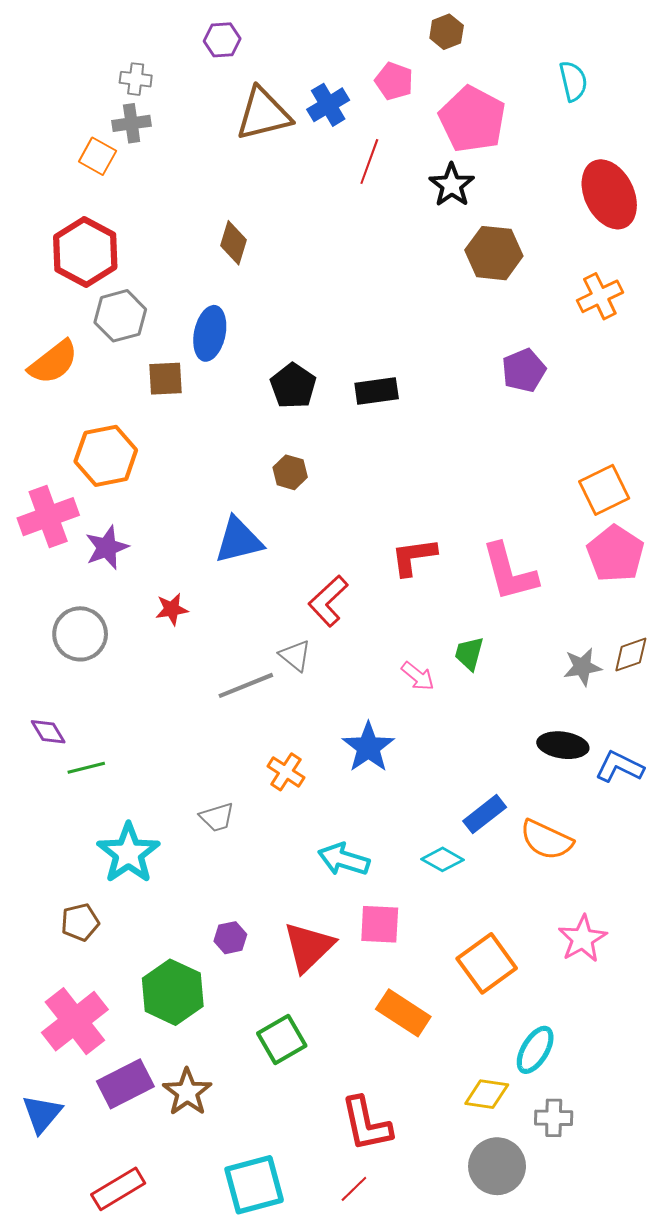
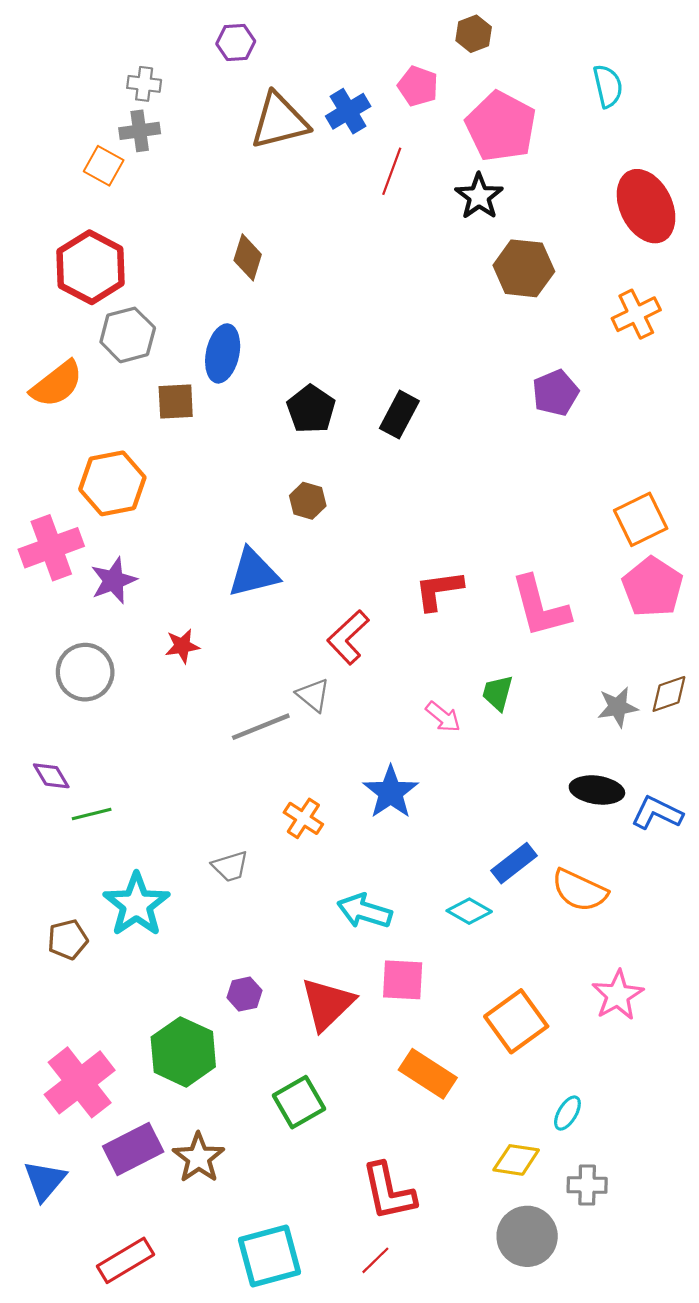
black rectangle: (377, 391) -> (399, 415), turned -54
brown pentagon: (80, 922) -> (68, 939), moved
cyan ellipse: (535, 1050) -> (567, 1113), size x0.7

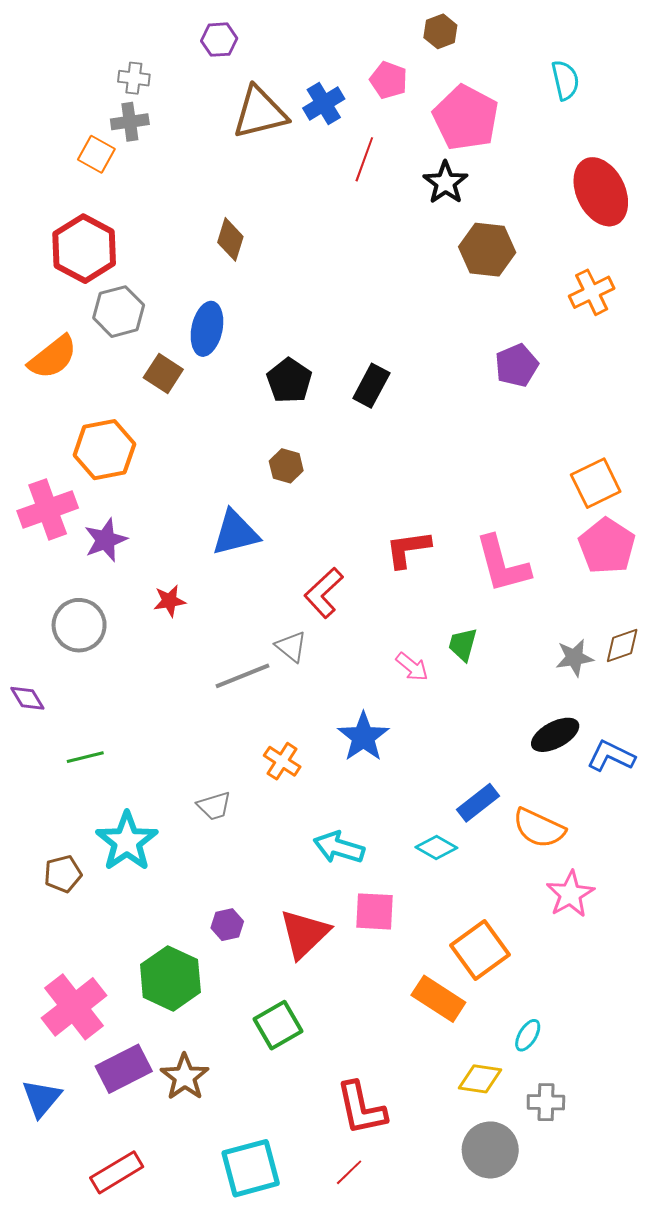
brown square: (176, 401) -> (163, 373), turned 36
purple diamond: (51, 776) -> (27, 698), moved
black ellipse: (597, 790) -> (555, 735), turned -36
pink star: (618, 995) -> (570, 894), moved
orange rectangle: (428, 1074) -> (438, 999), moved

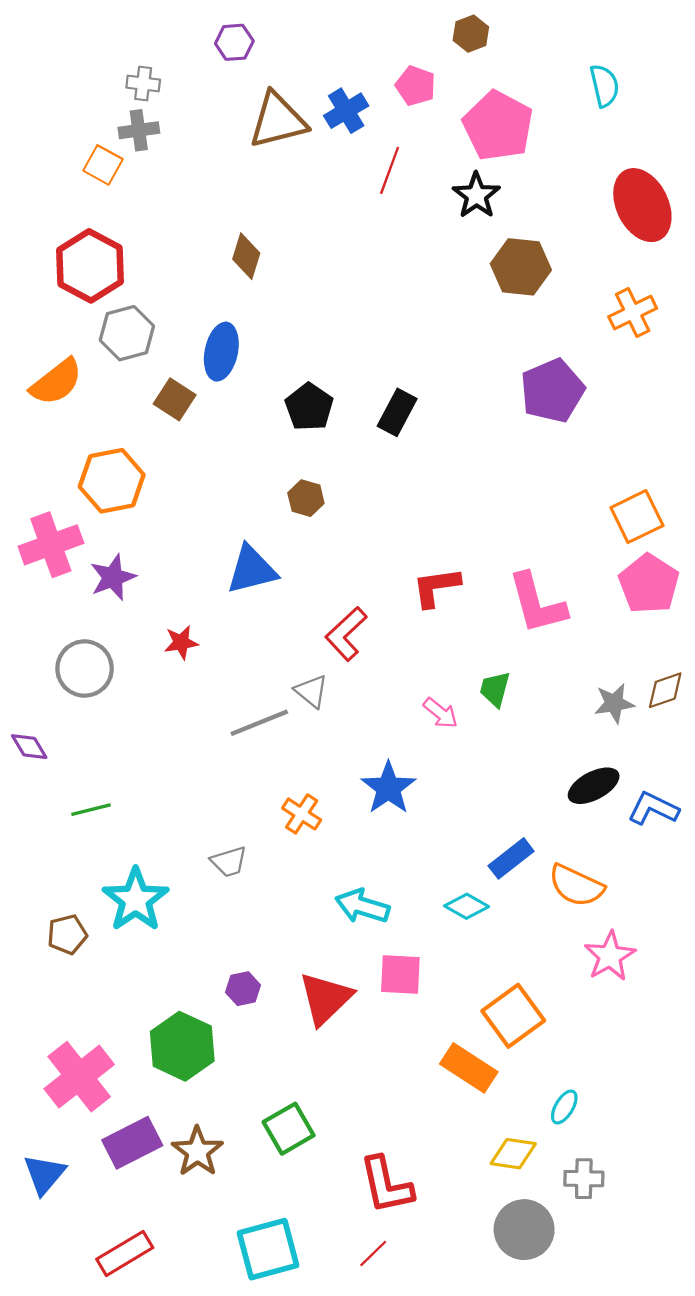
purple pentagon: (517, 365) -> (552, 391), size x1.4
green square: (278, 1025) -> (289, 1129), moved

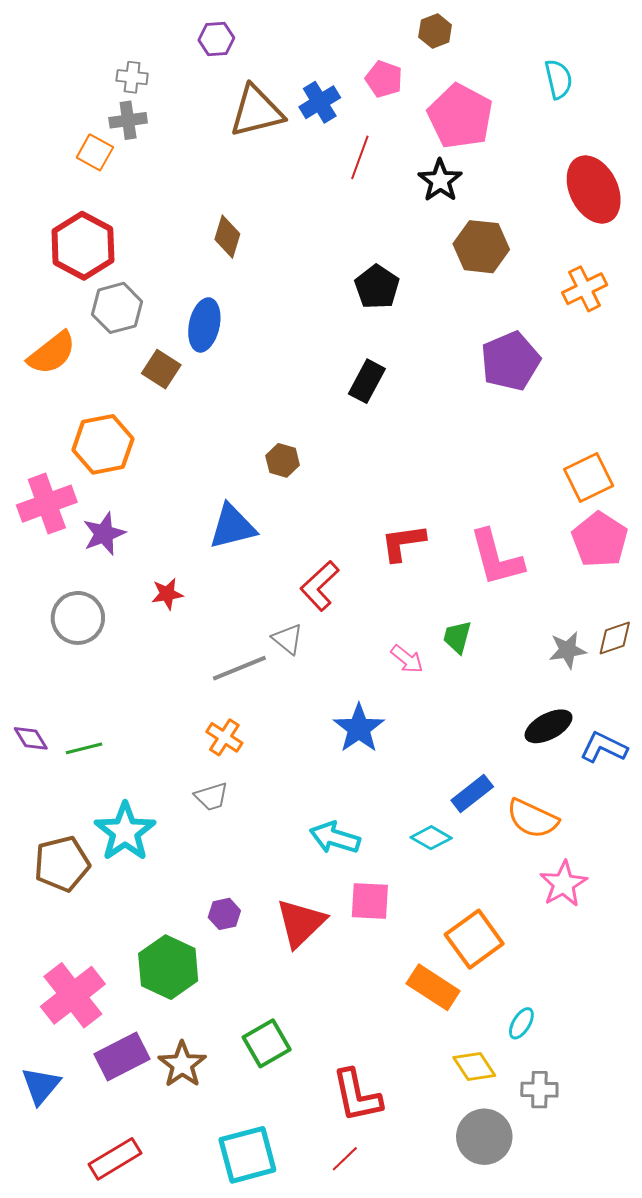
black pentagon: (309, 407) -> (377, 287), moved
purple diamond: (29, 747) -> (31, 738), moved
orange cross: (302, 814) -> (224, 737), moved
brown pentagon: (67, 934) -> (62, 864), size x1.5
yellow diamond: (513, 1154) -> (474, 1066), turned 48

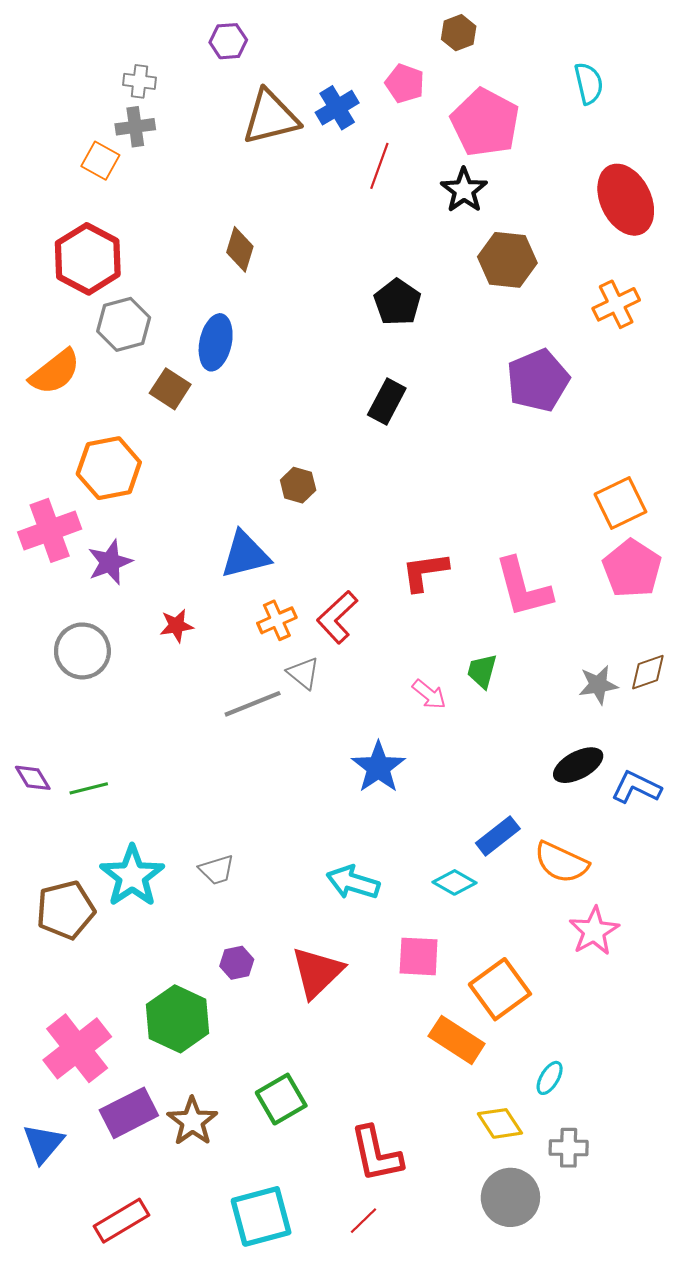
orange cross: (224, 737) -> (277, 620), moved, turned 33
gray trapezoid: (211, 797) -> (217, 870), moved
pink square: (370, 901) -> (419, 956), moved

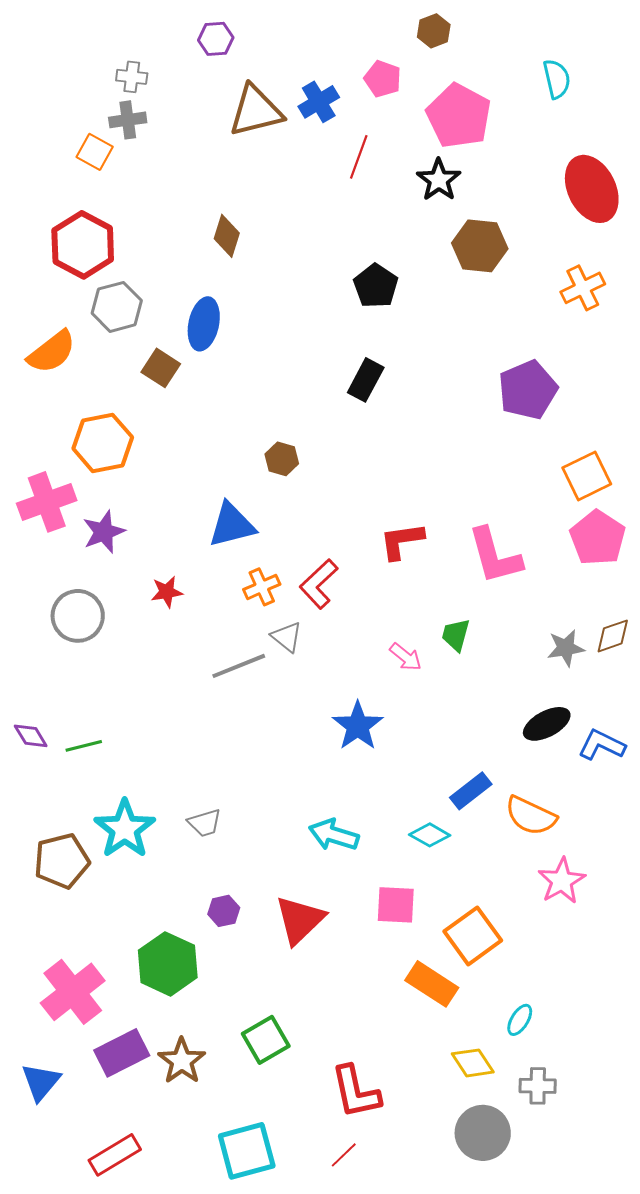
purple pentagon: (538, 380) -> (528, 390), moved

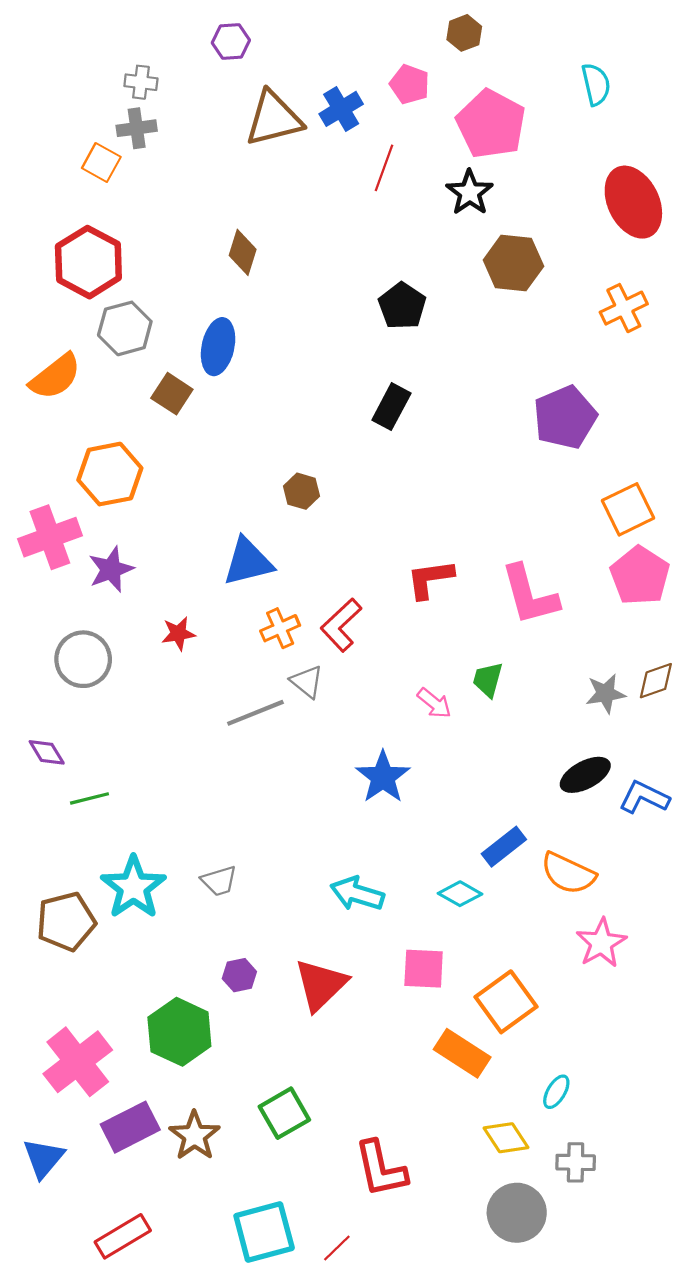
purple diamond: (31, 736) -> (47, 752), moved
red line: (344, 1155) -> (337, 1248), moved

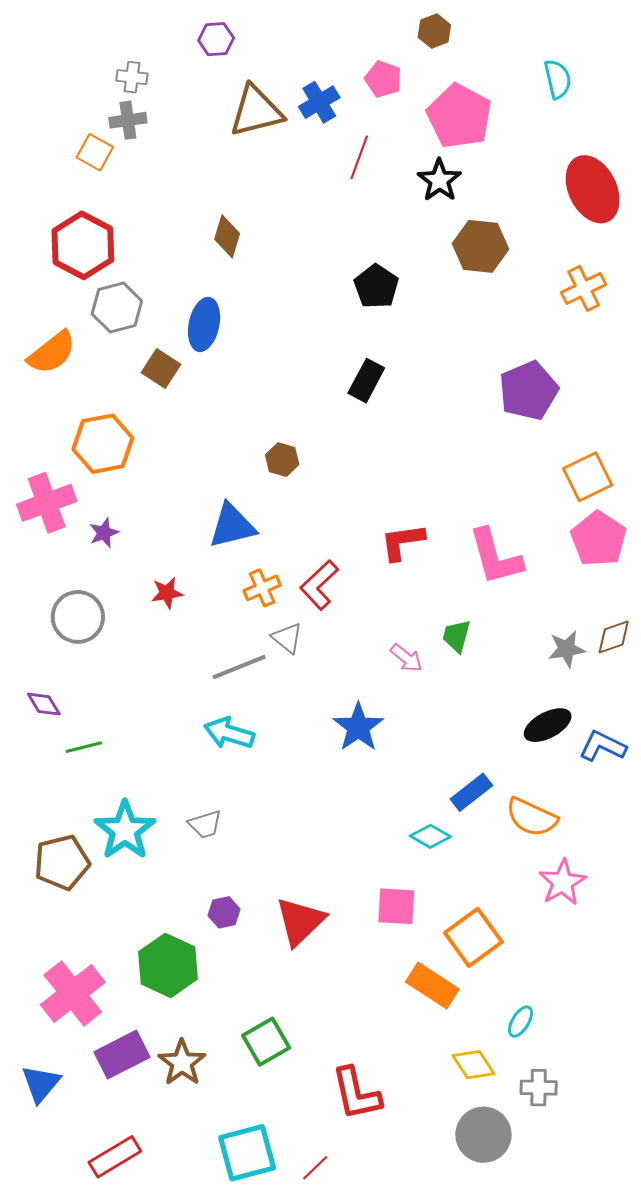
purple star: (111, 569) -> (104, 533), size x0.7
cyan arrow: (357, 894) -> (229, 733), moved

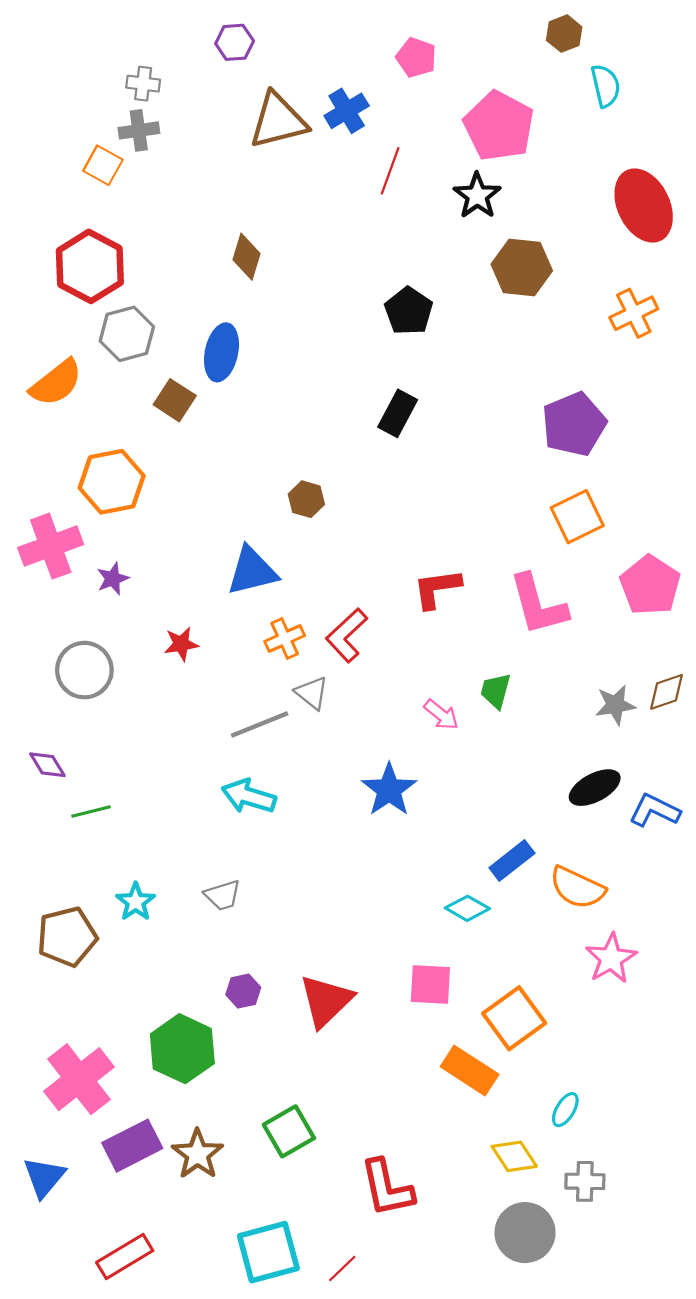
brown hexagon: (434, 31) -> (564, 34), moved
pink pentagon: (383, 79) -> (416, 58), moved
orange square: (588, 477) -> (577, 517), moved
cyan star: (125, 830) -> (136, 902), size x0.6

